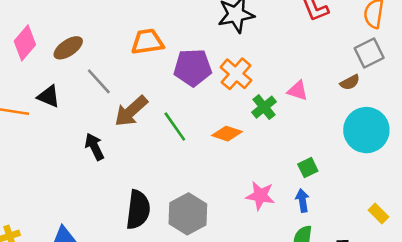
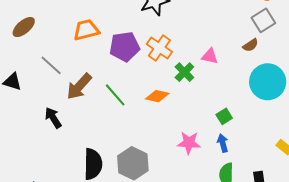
brown ellipse: (68, 48) -> (24, 27), moved

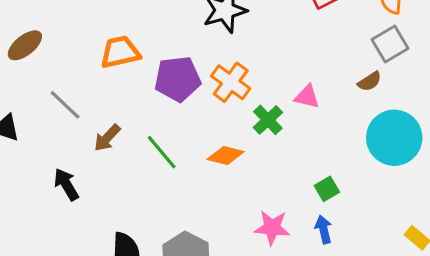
brown arrow: (79, 86) -> (107, 138), size x0.7

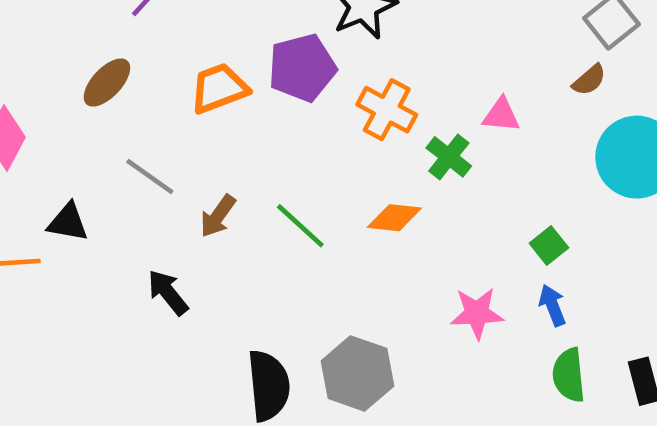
brown ellipse: (25, 45) -> (107, 83), moved
purple pentagon: (178, 79) -> (302, 68), moved

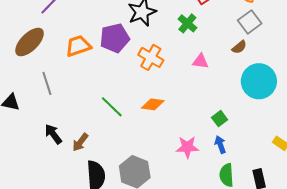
brown ellipse: (107, 83) -> (30, 42), size x1.4
green cross: (449, 157) -> (187, 23), moved
gray line: (150, 176) -> (47, 83), turned 35
brown arrow: (218, 216) -> (80, 142), moved

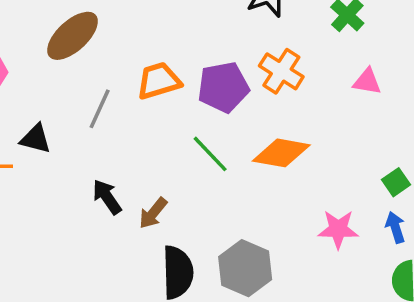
purple pentagon: (115, 38) -> (223, 87), moved
orange trapezoid: (78, 46) -> (159, 81), moved
gray line: (47, 83) -> (100, 109), turned 40
orange diamond: (153, 104) -> (281, 153), size x1.4

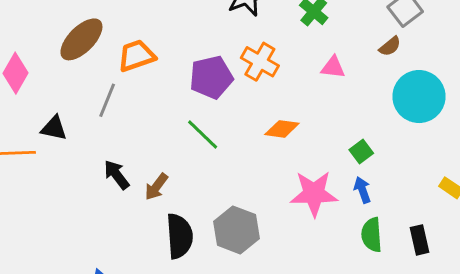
orange trapezoid: (159, 81) -> (136, 56), moved
orange diamond: (281, 153) -> (282, 129), moved, size x0.7
pink star: (338, 229) -> (314, 194), size x1.4

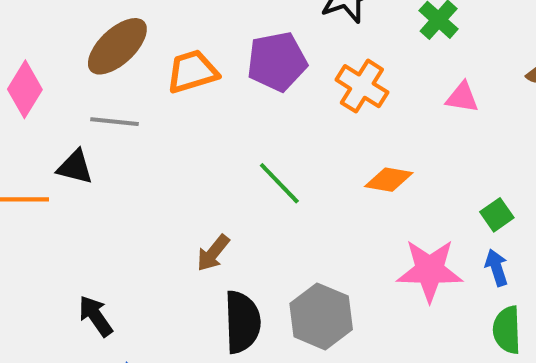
purple pentagon: (211, 77) -> (277, 62), moved
gray line: (107, 100) -> (115, 122), moved, turned 72
black arrow: (117, 175) -> (96, 316), moved

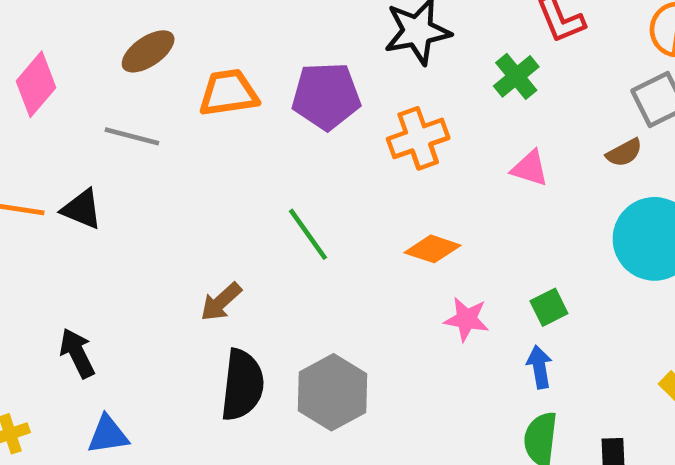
brown ellipse: (117, 46) -> (148, 51), size x0.7
orange cross: (362, 86) -> (418, 138), turned 30
black triangle: (75, 167) -> (82, 209), moved
pink star: (430, 270) -> (466, 319), moved, size x0.6

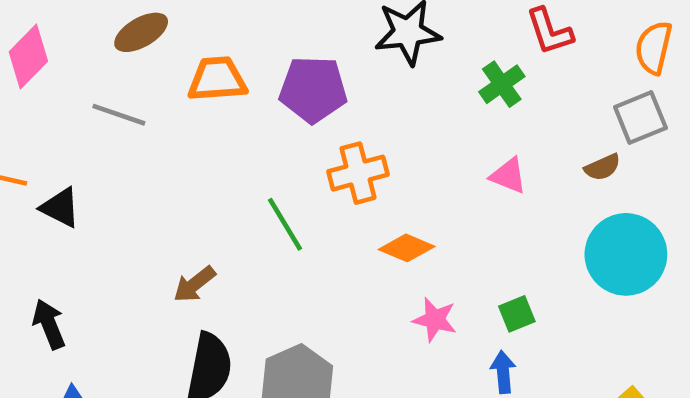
orange cross: (418, 138) -> (358, 173), moved
black triangle: (82, 209) -> (60, 208), moved

